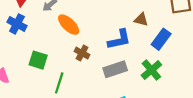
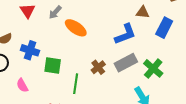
blue cross: (17, 24) -> (30, 50), moved
brown cross: (82, 53) -> (98, 67), moved, turned 32
green cross: (151, 70) -> (153, 68), moved

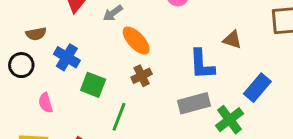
blue rectangle: (164, 28) -> (257, 88), moved
blue L-shape: (125, 34) -> (202, 64), turned 95
brown cross: (98, 67) -> (142, 76), moved

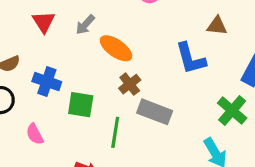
gray rectangle: (194, 103) -> (155, 112), moved, turned 48

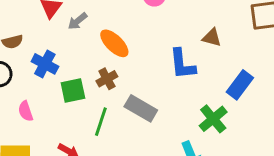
gray arrow: (85, 25) -> (77, 21), moved
brown cross: (130, 84) -> (107, 79), moved
green square: (81, 105) -> (73, 91), turned -30

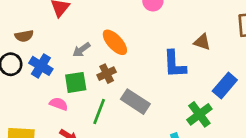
gray arrow: (77, 21) -> (81, 50), moved
blue cross: (45, 64) -> (41, 66), moved
pink semicircle: (26, 111) -> (59, 104), moved, turned 126

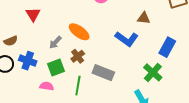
blue L-shape: (174, 64) -> (127, 39), turned -40

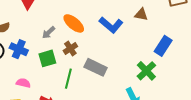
blue L-shape: (127, 39) -> (111, 25), moved
pink semicircle: (47, 86) -> (23, 83), moved

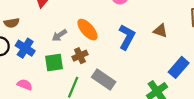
blue L-shape: (111, 25) -> (127, 37), turned -110

